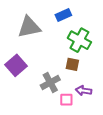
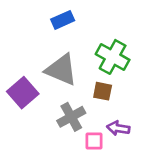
blue rectangle: (63, 15) -> (63, 20), moved
gray triangle: (29, 27) -> (61, 70), moved, turned 35

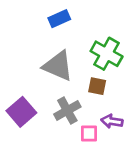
purple square: (23, 93) -> (21, 112), moved

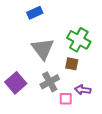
blue rectangle: (59, 19) -> (35, 13), moved
gray triangle: (58, 66) -> (43, 49), turned 30

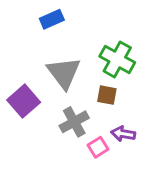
purple square: (16, 83) -> (24, 101), moved
pink square: (66, 99) -> (98, 147), turned -32

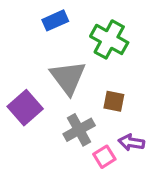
green cross: (117, 59) -> (109, 39), moved

